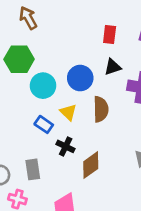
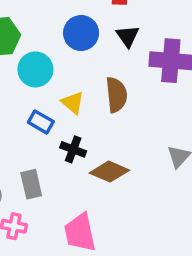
black triangle: (113, 67) -> (128, 36), turned -42
blue circle: (80, 78) -> (81, 33), moved
brown diamond: (91, 165) -> (109, 172), turned 64

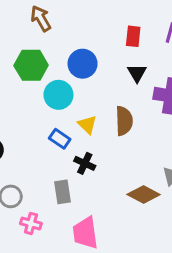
blue circle: (81, 33) -> (83, 64), moved
brown diamond: (109, 172) -> (144, 194), moved
gray rectangle: (31, 184) -> (63, 192), moved

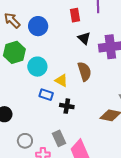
blue circle: (83, 64) -> (38, 26), moved
gray rectangle: (63, 192) -> (59, 138), moved

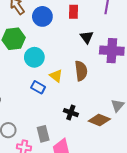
red rectangle: (75, 15) -> (74, 12), moved
black cross: (67, 106) -> (71, 113), moved

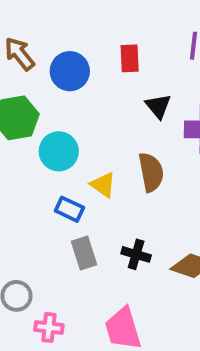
gray rectangle: (43, 134) -> (84, 253), moved

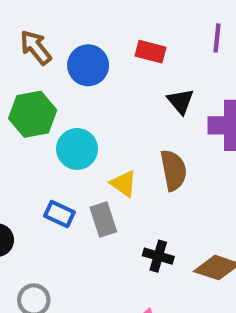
red rectangle: (130, 58) -> (150, 52), turned -72
blue rectangle: (69, 209) -> (59, 214), moved
gray rectangle: (84, 253) -> (103, 219), moved

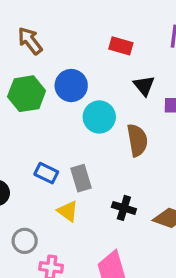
blue circle: (88, 65) -> (71, 86), moved
cyan circle: (77, 149) -> (99, 117), moved
yellow triangle: (124, 184) -> (68, 211), moved

